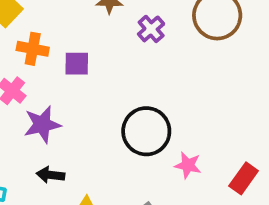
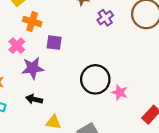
purple square: (77, 64) -> (54, 43), moved
pink star: (188, 165) -> (120, 92), moved

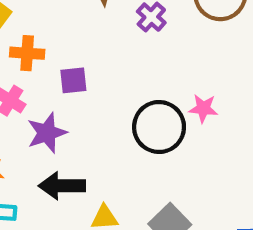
pink star: (120, 92) -> (203, 108), moved
black arrow: (34, 99) -> (62, 186), size x1.5

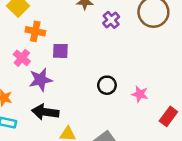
pink star: (203, 108) -> (140, 94), moved
black circle: (159, 127) -> (107, 85), size x0.6

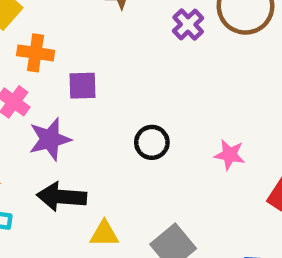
purple cross: (111, 20) -> (188, 24), moved
black circle: (107, 85) -> (152, 142), moved

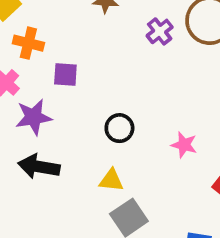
yellow triangle: (104, 234) -> (111, 180), moved

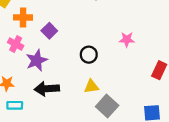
purple square: (65, 74) -> (49, 31), turned -35
pink star: (184, 145) -> (127, 39), moved

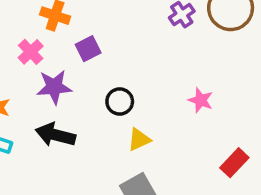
black circle: (89, 55) -> (120, 102), moved
yellow triangle: (91, 86) -> (139, 140), moved, turned -35

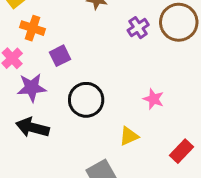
black circle: (120, 102) -> (86, 100), size x1.5
yellow triangle: (139, 140) -> (129, 136), moved

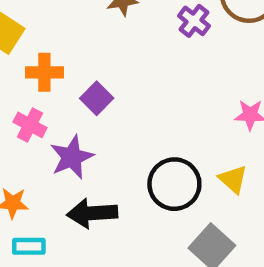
black circle: (86, 100) -> (174, 184), moved
yellow triangle: (129, 136) -> (233, 179), turned -35

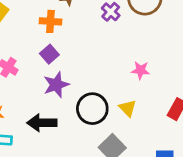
orange cross: (44, 72) -> (50, 21), moved
purple star: (72, 157) -> (56, 85), moved

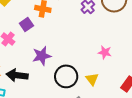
purple square: (49, 54) -> (26, 24), moved
black arrow: (42, 123) -> (17, 75), moved

